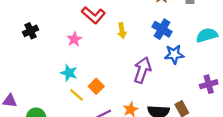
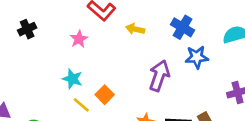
yellow arrow: (122, 31) -> (135, 29), turned 112

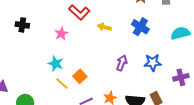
black cross: (27, 29) -> (22, 25), turned 32
blue star: (197, 57) -> (153, 63), moved
purple arrow: (159, 76) -> (122, 63), size x0.7

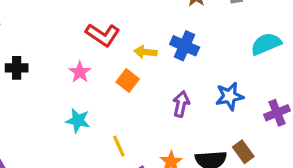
blue cross: (140, 27) -> (185, 46), moved
orange square: (80, 76) -> (128, 81), moved
yellow line: (62, 84) -> (119, 146), moved, turned 32

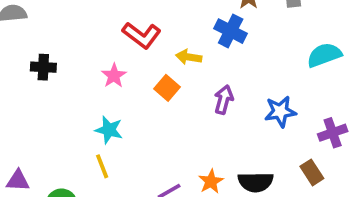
blue cross: (185, 46) -> (231, 31), moved
purple arrow: (181, 104) -> (224, 100), moved
yellow line: (119, 146) -> (102, 166), moved
brown rectangle: (243, 152) -> (312, 172), moved

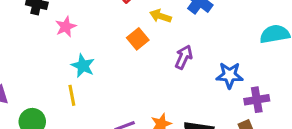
pink star: (114, 76) -> (66, 27), moved
purple cross: (333, 133) -> (257, 100), moved

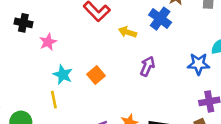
orange square: (138, 39) -> (96, 75), moved
blue star: (230, 75) -> (199, 64), moved

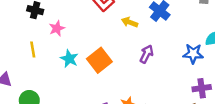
orange square: (96, 75) -> (99, 60), size x1.5
yellow line: (54, 100) -> (33, 50), moved

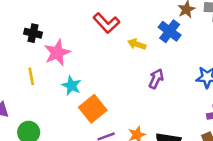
pink star: (57, 28) -> (57, 53), size x1.5
orange square: (99, 60) -> (93, 109), moved

